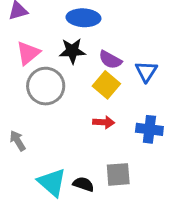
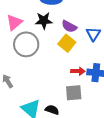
red arrow: (104, 122) -> (78, 71), moved
gray square: (118, 174) -> (74, 93), moved

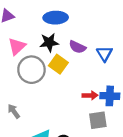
yellow square: (67, 43) -> (58, 64), moved
gray square: (74, 93) -> (98, 120), moved

